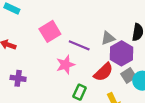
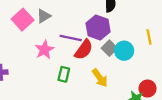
gray triangle: (108, 38) -> (44, 16), moved
purple line: (79, 45) -> (71, 38), moved

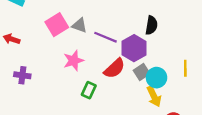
gray triangle: (44, 16) -> (79, 25), turned 40
purple line: (71, 38) -> (105, 37), moved
yellow arrow: (100, 78) -> (154, 96), moved

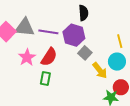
gray triangle: (79, 25) -> (25, 27), size x1.5
red semicircle: (115, 68) -> (49, 57), moved
cyan circle: (156, 78) -> (117, 62), moved

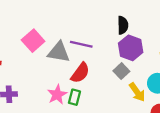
gray triangle: (25, 27) -> (59, 52), moved
purple hexagon: (74, 35) -> (131, 48), moved
pink star: (27, 57) -> (57, 94), moved

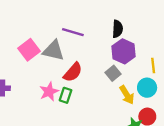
pink square: (33, 41) -> (29, 50), moved
purple line: (81, 44) -> (73, 32), moved

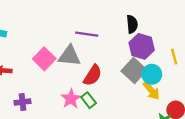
gray square: (113, 73) -> (134, 71), size x1.5
cyan circle: (147, 88) -> (152, 74), moved
green rectangle: (66, 95) -> (89, 100), turned -48

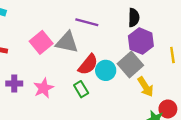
cyan circle: (152, 74) -> (106, 70), moved
pink star: (71, 99) -> (44, 88), moved

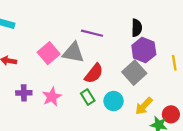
cyan circle: (106, 70) -> (114, 101), moved
yellow arrow: (146, 87) -> (144, 106), moved, turned 78

